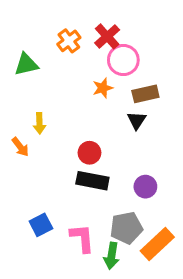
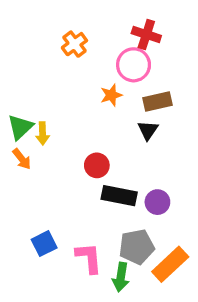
red cross: (107, 36) -> (146, 34), moved, turned -30
green triangle: (26, 64) -> (20, 127), moved, turned -30
black rectangle: (92, 181) -> (119, 196), moved

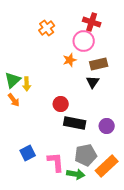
purple circle: (157, 202) -> (107, 126), moved
green arrow: (121, 277) -> (76, 174), turned -90

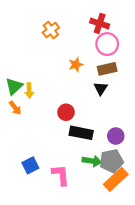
pink circle: (84, 41) -> (107, 44), moved
gray pentagon: (86, 155) -> (111, 161), moved
green arrow: (76, 174) -> (92, 161), moved

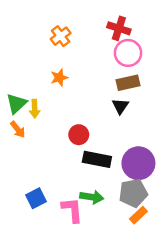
orange star: (76, 65) -> (59, 78), moved
purple circle: (116, 136) -> (138, 163), size x1.6
green arrow: (92, 161) -> (92, 197), moved
orange rectangle: (116, 179) -> (138, 215), size x0.6

